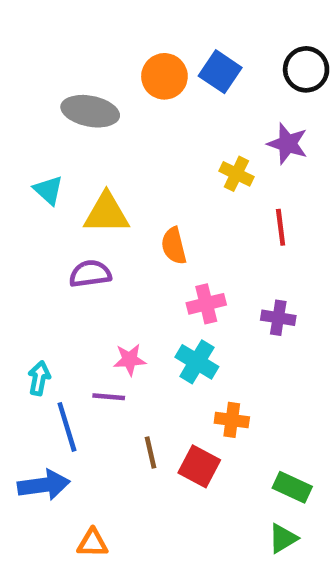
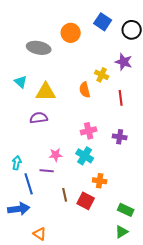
blue square: (220, 72) -> (103, 22), moved
orange semicircle: (174, 246) -> (85, 90), moved
orange triangle: (92, 543) -> (40, 234), turned 32

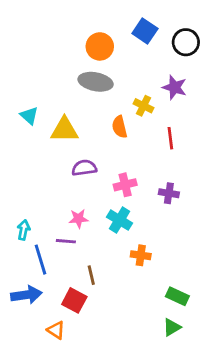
gray ellipse: (39, 48) -> (96, 82), moved
purple semicircle: (39, 118) -> (84, 168), moved
red square: (86, 201) -> (74, 300), moved

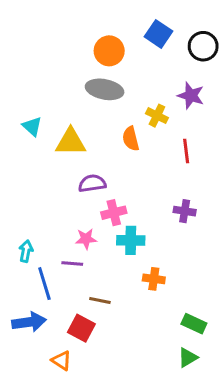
pink cross: (125, 185) -> (114, 213), moved
cyan cross: (120, 220) -> (131, 240), turned -30
brown line: (91, 275) -> (100, 300), turned -66

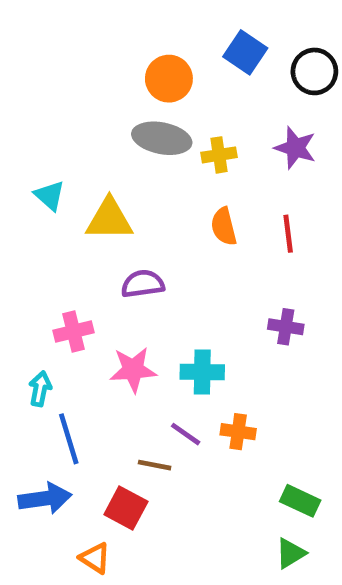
yellow cross: (157, 116) -> (219, 155), moved, turned -35
orange semicircle: (131, 139) -> (224, 227), moved
pink cross: (114, 213) -> (73, 331), moved
pink star: (86, 239) -> (133, 370), size x1.4
purple line: (72, 263) -> (186, 434), moved, turned 30

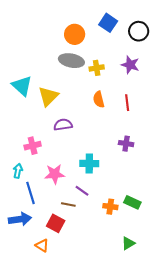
cyan triangle: (50, 196) -> (22, 86), size x1.5
yellow triangle: (109, 219) -> (48, 96), turned -45
pink star: (133, 370) -> (55, 174), moved
orange cross: (238, 432) -> (110, 207), moved
green rectangle: (300, 501) -> (132, 202), moved

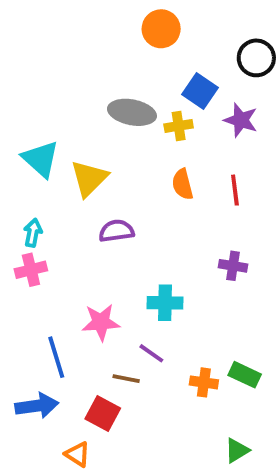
blue square: (108, 23) -> (200, 91), moved
orange circle: (75, 34) -> (161, 29), moved
pink cross: (33, 146) -> (31, 270), moved
cyan arrow: (18, 171) -> (33, 233), moved

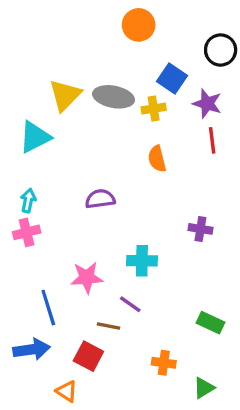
cyan triangle: (41, 159) -> (35, 137), turned 51
yellow triangle: (89, 178) -> (65, 95), moved
red line: (235, 190) -> (212, 140), moved
orange cross: (204, 382) -> (164, 363), moved

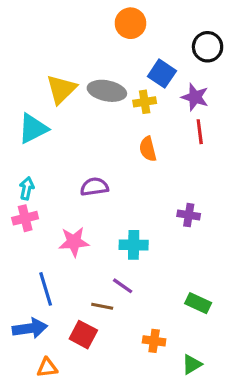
pink star: (87, 277) -> (74, 242), moved
orange triangle: (67, 391) -> (47, 368), moved, turned -40

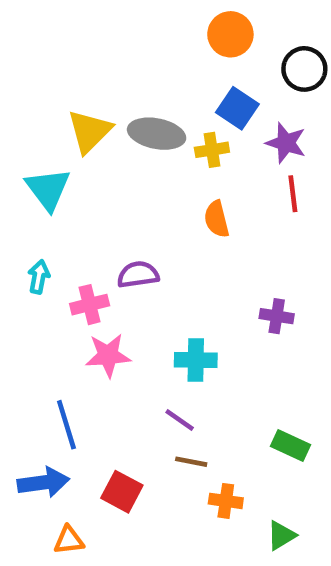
orange circle: (130, 23) -> (230, 34), moved
cyan triangle: (33, 129) -> (48, 189), turned -40
pink cross: (25, 218) -> (90, 305), moved
brown line: (102, 306) -> (191, 462), moved

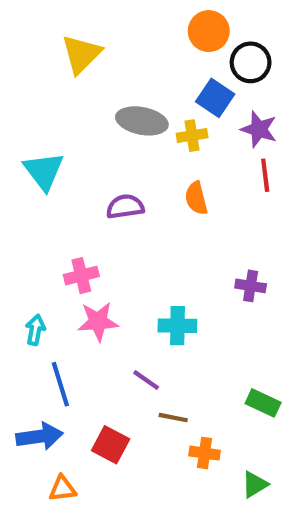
black circle: (304, 69) -> (251, 62), moved
yellow triangle: (90, 131) -> (81, 54), moved
purple semicircle: (138, 275) -> (125, 207), moved
cyan arrow: (39, 277) -> (35, 330), moved
purple line: (180, 420) -> (146, 380), moved

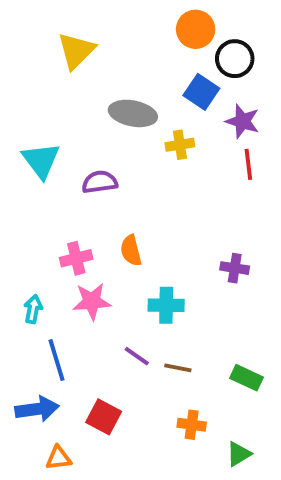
yellow cross: (192, 136) -> (180, 145), moved
orange semicircle: (196, 198) -> (131, 250), moved
purple semicircle: (125, 207) -> (100, 182), moved
brown line: (173, 418) -> (178, 368), moved

